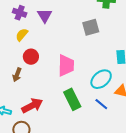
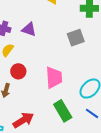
purple triangle: (45, 16) -> (29, 29), turned -35

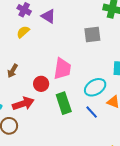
red circle: (18, 71) -> (41, 84), moved

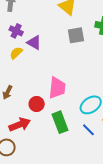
purple triangle: (48, 16) -> (34, 43), moved
gray square: (92, 34) -> (76, 35), moved

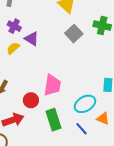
gray square: (76, 35) -> (74, 34), turned -36

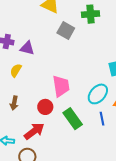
yellow semicircle: (13, 48) -> (16, 70), moved
blue line: (81, 129) -> (102, 119), turned 48

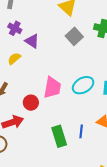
cyan ellipse: (98, 94) -> (83, 85), moved
green rectangle: (73, 119) -> (59, 136), moved

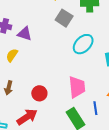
cyan ellipse: (83, 85) -> (83, 44), moved
pink trapezoid: (52, 88) -> (77, 87), moved

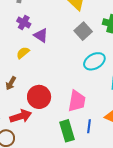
red circle: (39, 93) -> (39, 97), size x1.5

